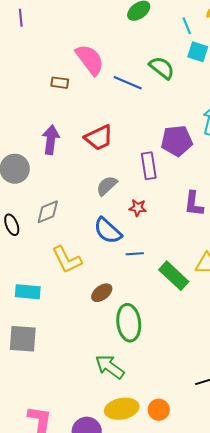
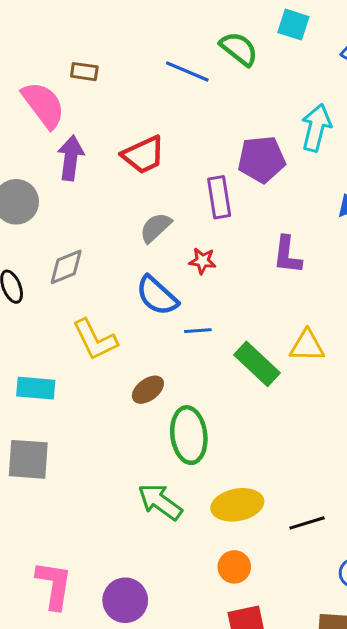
pink semicircle: (90, 60) -> (43, 105), moved
yellow ellipse: (122, 409) -> (237, 505), moved

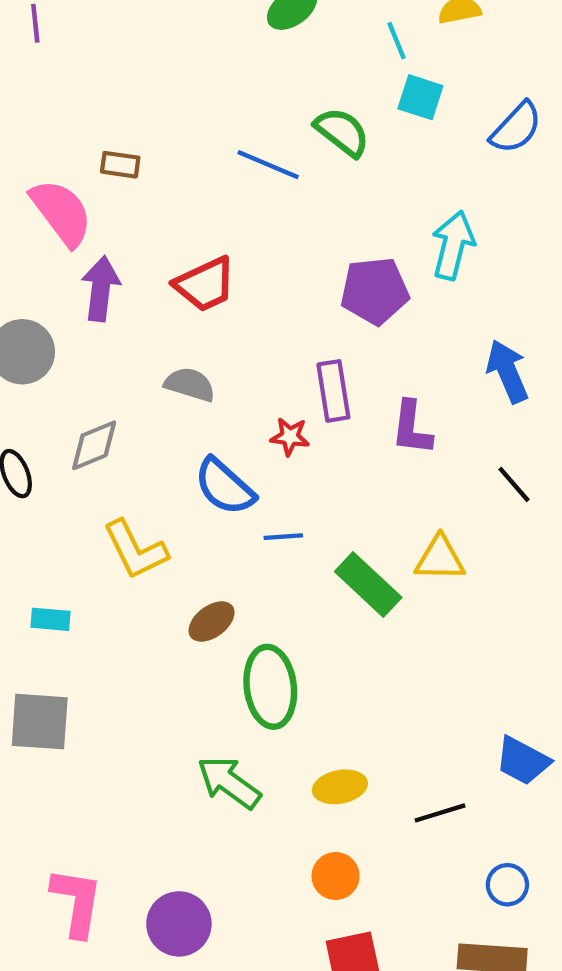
purple rectangle: (219, 197) -> (333, 391), moved
gray semicircle: (156, 228) -> (190, 384), moved, turned 60
cyan rectangle: (36, 388) -> (51, 619), size x0.7
yellow ellipse: (237, 505) -> (340, 787), size x0.7

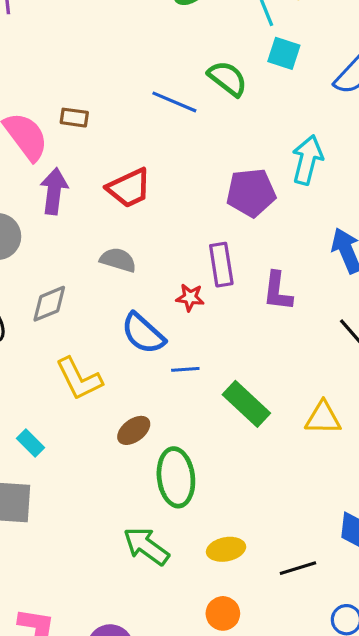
brown rectangle: (120, 165) -> (74, 118), moved
yellow triangle: (440, 558) -> (323, 418), moved
cyan rectangle: (51, 619) -> (30, 443), moved, turned 40

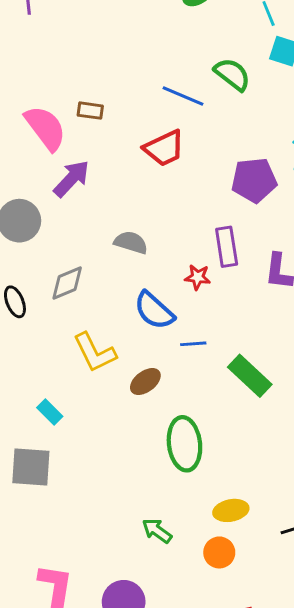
red trapezoid: (129, 188) -> (164, 148), moved
purple arrow: (54, 191) -> (71, 179), turned 36
brown ellipse: (134, 430) -> (145, 382), moved
green arrow: (146, 546) -> (157, 531), moved, size x0.7
orange circle: (223, 613) -> (219, 552), moved

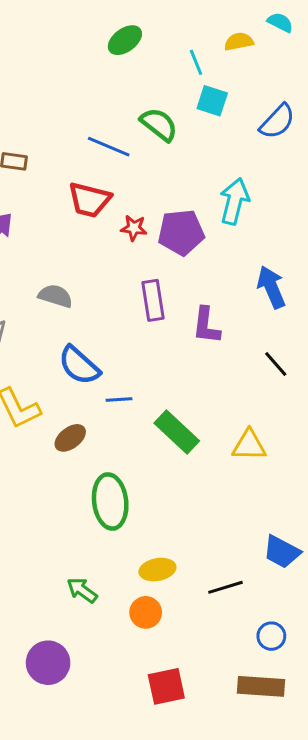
red trapezoid: (164, 148) -> (89, 200), turned 39
red star: (198, 277) -> (134, 228), moved

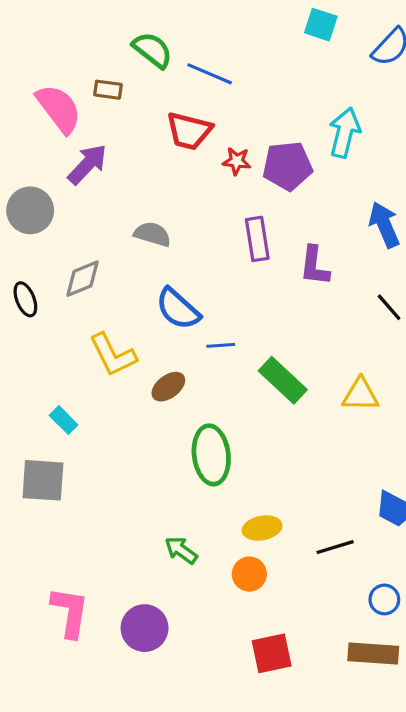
green semicircle: (159, 124) -> (152, 50), moved

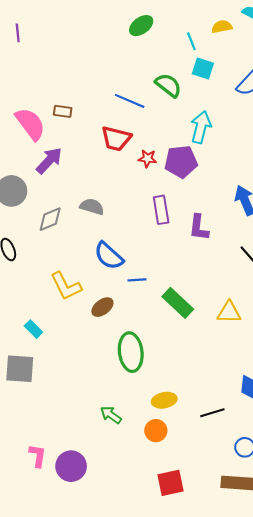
green semicircle: (152, 50) -> (168, 85), moved
cyan arrow: (345, 133) -> (201, 127), moved
gray diamond: (83, 279) -> (50, 219), moved
pink L-shape: (70, 612) -> (38, 456), size x0.7
purple circle: (145, 628) -> (71, 466), moved

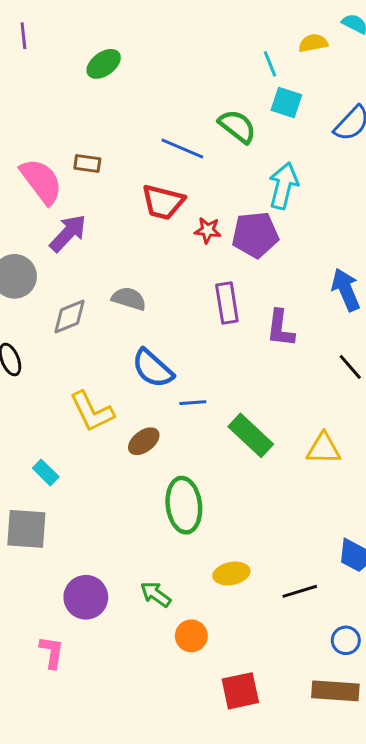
green ellipse: (141, 26) -> (104, 64), moved
purple line: (18, 33) -> (23, 36), moved
orange circle: (156, 431) -> (191, 636), moved
purple circle: (71, 466) -> (86, 597), moved

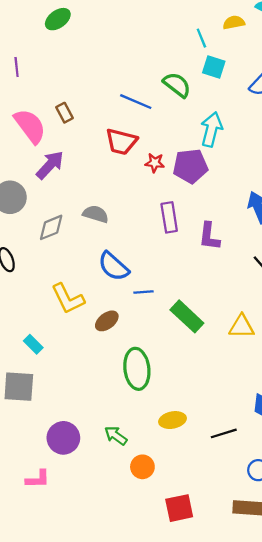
purple line: (23, 36) -> (17, 67), moved
green ellipse: (104, 64) -> (58, 19), moved
brown rectangle: (87, 163) -> (64, 113), turned 54
pink L-shape: (52, 652) -> (38, 479), turned 80

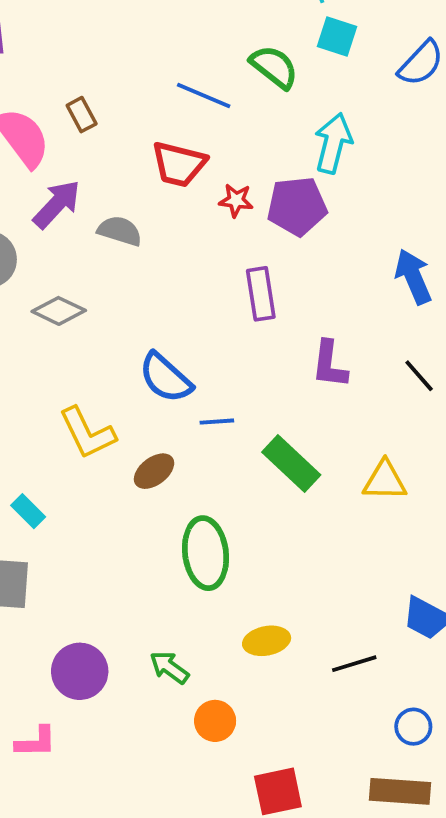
gray semicircle: (96, 214) -> (120, 231), moved
gray diamond: (51, 227) -> (59, 311), turned 48
purple L-shape: (209, 236) -> (329, 364), moved

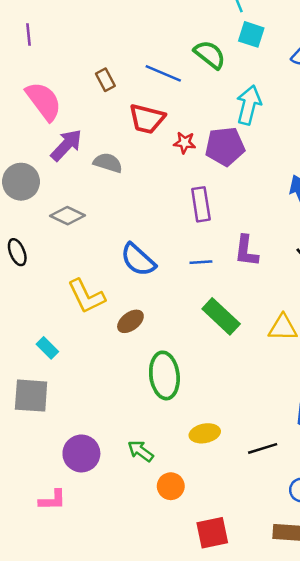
brown rectangle: (82, 115) -> (105, 80), moved
blue line: (217, 422) -> (201, 262), moved

